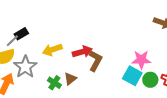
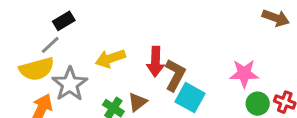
black rectangle: (21, 34) -> (64, 21), moved
red arrow: (82, 52) -> (155, 61), turned 108
cyan square: (132, 76) -> (190, 98), moved

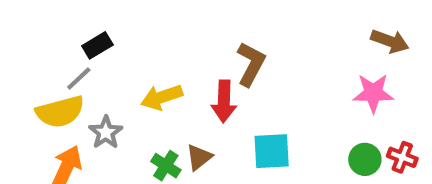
pink star: (244, 74) -> (373, 93), moved
brown L-shape: (175, 75) -> (251, 64), moved
gray star: (70, 84) -> (106, 132), size x0.7
cyan square: (190, 98) -> (272, 151), turned -32

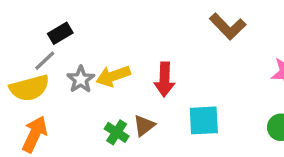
brown L-shape: (251, 64) -> (228, 26), moved, turned 108
gray star: (106, 132) -> (81, 79), moved

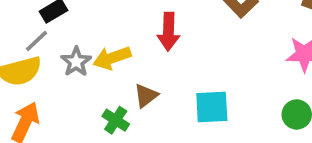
red arrow: (164, 79) -> (169, 32), moved
brown triangle: (144, 126) -> (146, 96), moved

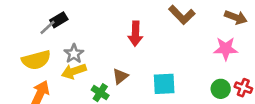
gray line: (37, 41) -> (47, 27), moved
yellow arrow: (112, 58) -> (74, 71), moved

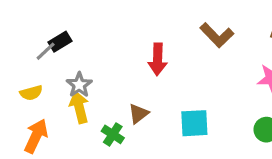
yellow semicircle: (36, 60) -> (31, 93), size x0.6
yellow arrow: (74, 71) -> (79, 107), turned 95

